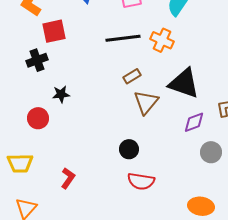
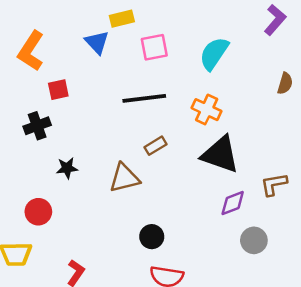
red square: (54, 31) -> (58, 90), size x0.7
orange cross: (162, 40) -> (207, 110), moved
brown triangle: (146, 102) -> (124, 178), moved, turned 36
red circle: (38, 118) -> (38, 212), moved

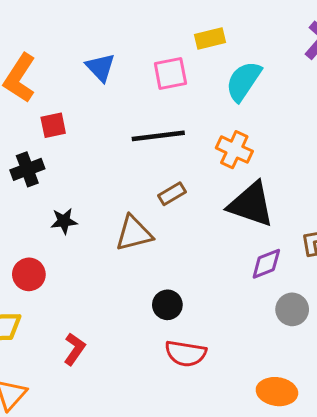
yellow rectangle: (122, 19) -> (210, 38), moved

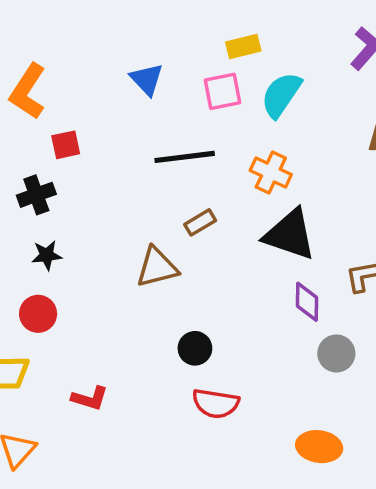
blue triangle: (100, 67) -> (147, 79), moved
pink square: (170, 73) -> (223, 91), moved
black star: (64, 221) -> (47, 255), moved
purple diamond: (266, 264) -> (307, 302), turned -68
red L-shape: (75, 349) -> (90, 398), turned 72

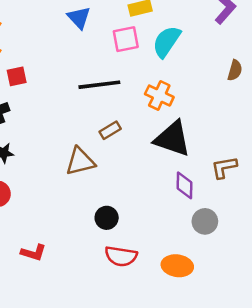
blue triangle: (147, 79) -> (79, 18), moved
orange ellipse: (319, 447) -> (177, 266), moved

